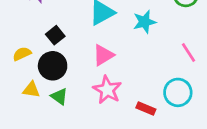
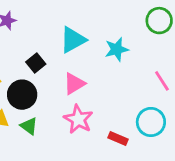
black square: (55, 35) -> (36, 63), moved

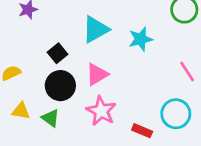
black circle: (22, 95) -> (60, 86), moved

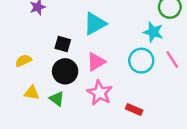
cyan star: (141, 39) -> (153, 32), moved, turned 30
black square: (58, 53) -> (63, 44), turned -35
cyan circle: (176, 114) -> (141, 61), moved

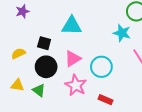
cyan triangle: (95, 24) -> (72, 26), turned 30
yellow semicircle: (23, 61) -> (18, 53), moved
cyan circle: (141, 61) -> (101, 67), moved

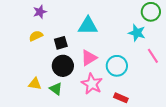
black square: (44, 43) -> (61, 43), turned -32
yellow semicircle: (18, 53) -> (36, 36), moved

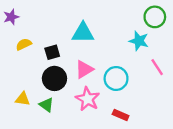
purple star: (40, 12) -> (11, 17), moved

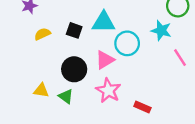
black square: (52, 52) -> (74, 30), moved, turned 35
cyan circle: (116, 78) -> (127, 43), moved

